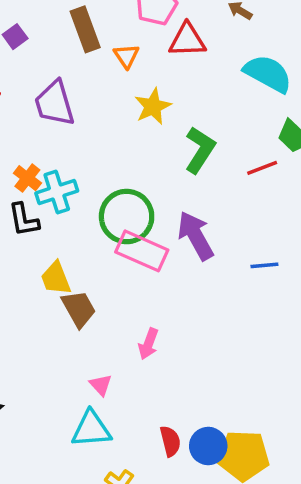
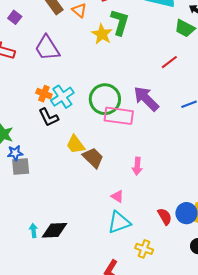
green L-shape: (200, 150) -> (120, 22), moved
red line: (262, 168) -> (169, 62), moved

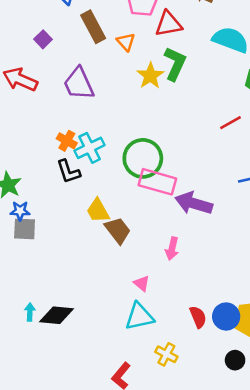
purple arrow: (146, 99) -> (194, 203), moved, turned -36

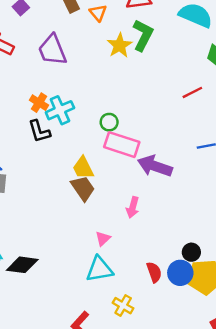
green circle: (143, 158) -> (109, 122), size x0.5
yellow trapezoid: (98, 211) -> (83, 168), moved
pink triangle: (142, 283) -> (103, 239), turned 35
black circle: (235, 360) -> (191, 252), moved

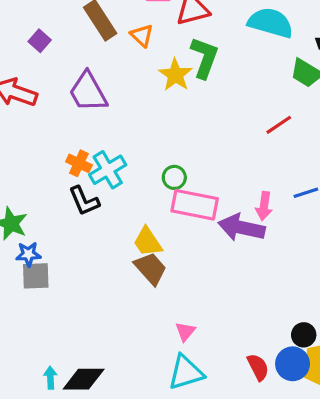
pink arrow: (133, 207) -> (264, 206), moved

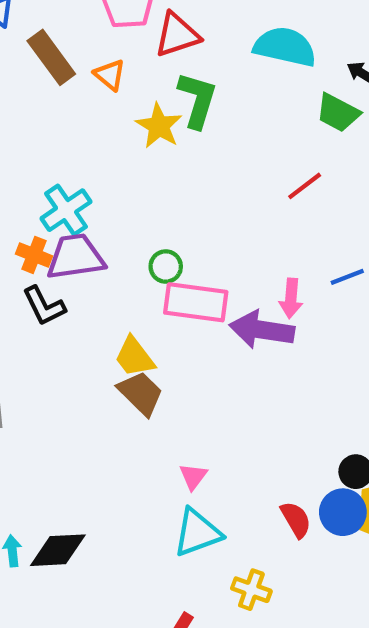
purple trapezoid: (88, 92) -> (76, 257), moved, turned 114
cyan cross: (108, 170) -> (66, 210), moved

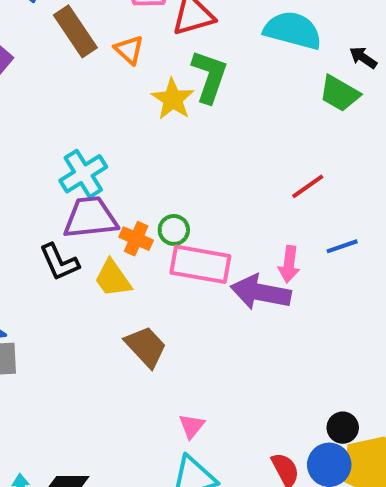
red line: (305, 186) -> (308, 186), moved
orange cross: (34, 255) -> (136, 239), moved
yellow trapezoid: (134, 357) -> (113, 279), moved

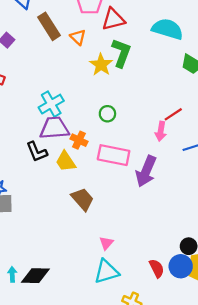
green circle: (174, 230) -> (107, 114), moved
pink arrow: (289, 264) -> (161, 131), moved
purple arrow: (261, 292) -> (146, 171), turned -80

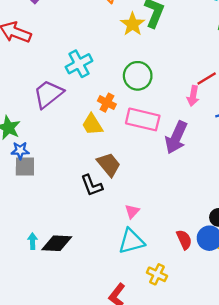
green circle: (107, 114) -> (138, 76), size x1.6
purple trapezoid: (54, 128) -> (48, 94), moved, turned -36
black L-shape: (37, 152) -> (92, 185), moved

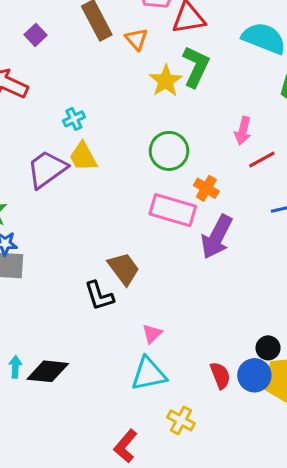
cyan cross: (79, 64) -> (74, 119), moved, size x0.6
pink arrow: (193, 96) -> (243, 131), moved
orange cross: (107, 103) -> (206, 188), moved
yellow trapezoid: (92, 125) -> (83, 157), moved

